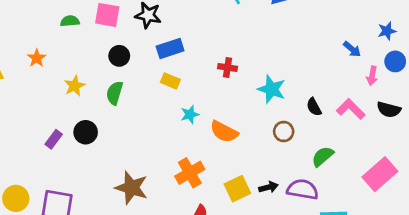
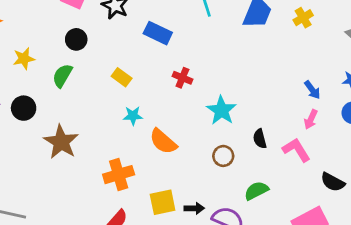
blue rectangle: (170, 48) -> (158, 33), moved, turned 30
pink arrow: (372, 76) -> (311, 119), moved
black semicircle: (389, 110) -> (333, 182), moved
brown star: (131, 188) -> (61, 142), moved

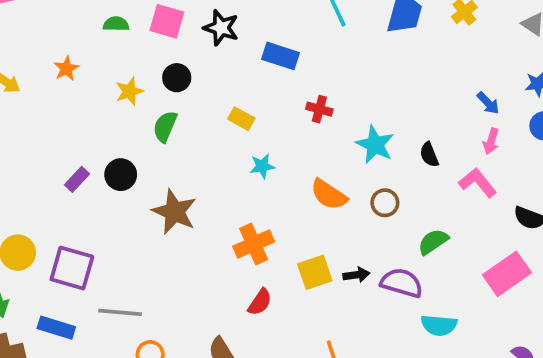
yellow star: (24, 59) -> (129, 91), moved
black semicircle: (260, 139) -> (429, 155), moved
orange semicircle: (163, 141) -> (329, 195), moved

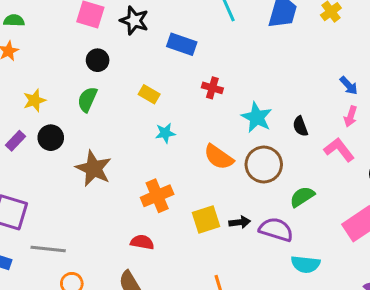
green semicircle: (116, 24) -> (14, 20), moved
yellow star: (129, 91) -> (35, 100), moved
brown circle: (385, 203) -> (264, 165), size x1.6
red semicircle: (260, 302) -> (142, 242), moved, turned -115

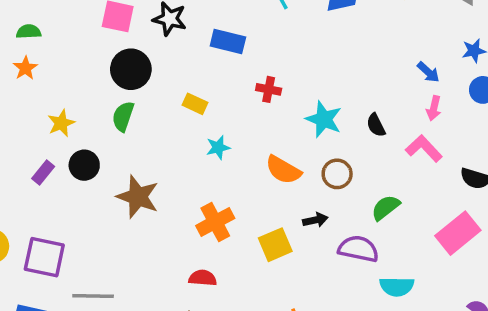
black circle: (98, 60) -> (131, 69), size x1.5
brown circle: (264, 165) -> (337, 174), size x0.7
black arrow: (240, 222) -> (315, 220), moved

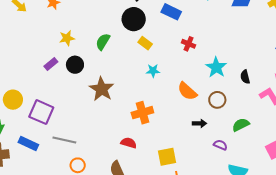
black circle: (131, 69) -> (134, 19), moved
yellow square: (275, 245) -> (167, 157), moved
purple semicircle: (358, 249) -> (220, 145), size x0.6

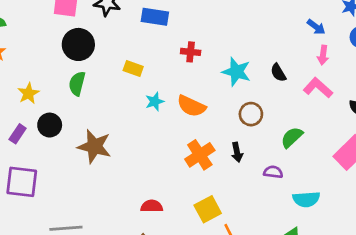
black circle: (134, 19) -> (78, 44), moved
orange semicircle: (187, 91) -> (191, 106), moved
purple square: (41, 112) -> (22, 182), moved
orange cross: (142, 113) -> (200, 155), moved
black arrow: (199, 123) -> (237, 152), turned 96

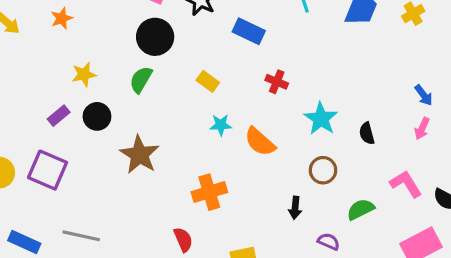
pink L-shape: (318, 88) -> (406, 184), moved
orange cross: (200, 155) -> (209, 192), moved
red semicircle: (152, 206) -> (183, 240), turned 50

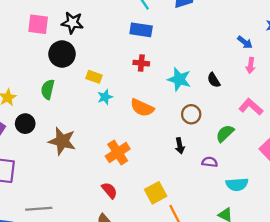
blue rectangle: (249, 31) -> (141, 30), moved
black circle: (155, 37) -> (62, 54), moved
cyan star: (221, 125) -> (105, 97), moved

